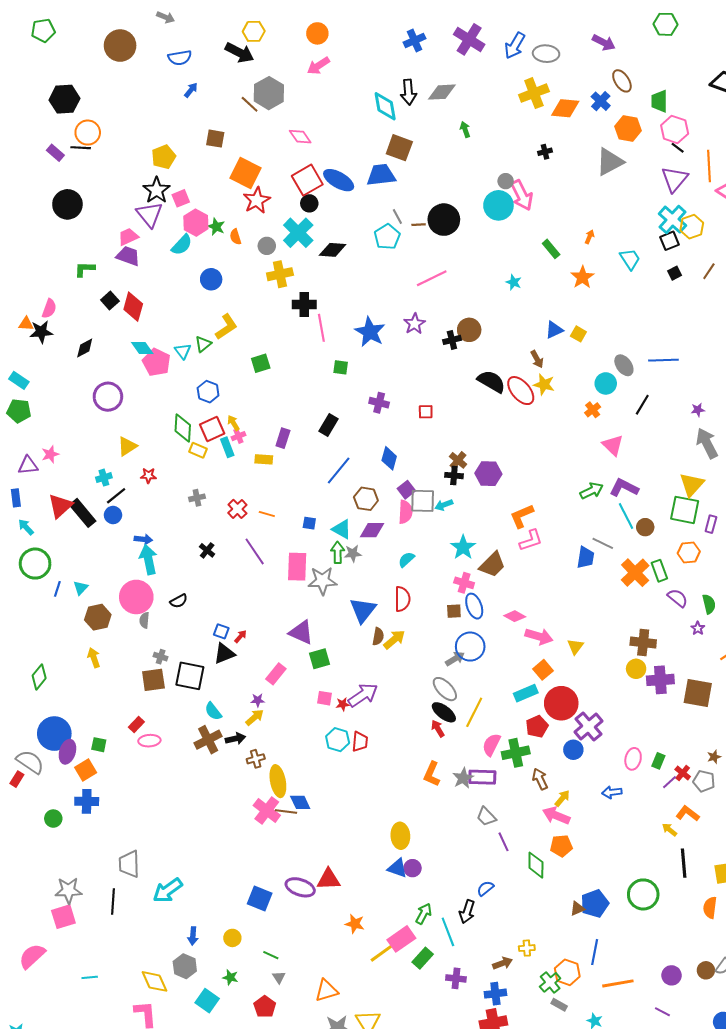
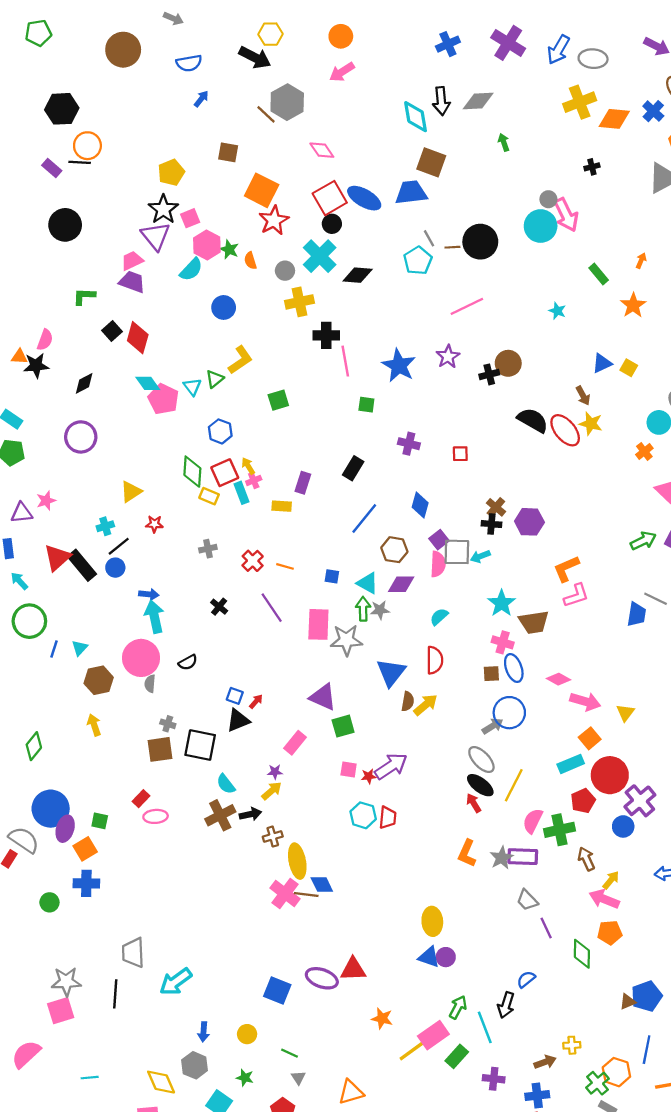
purple circle: (108, 397) -> (81, 437), moved
brown trapezoid: (492, 565) -> (534, 622), turned 36

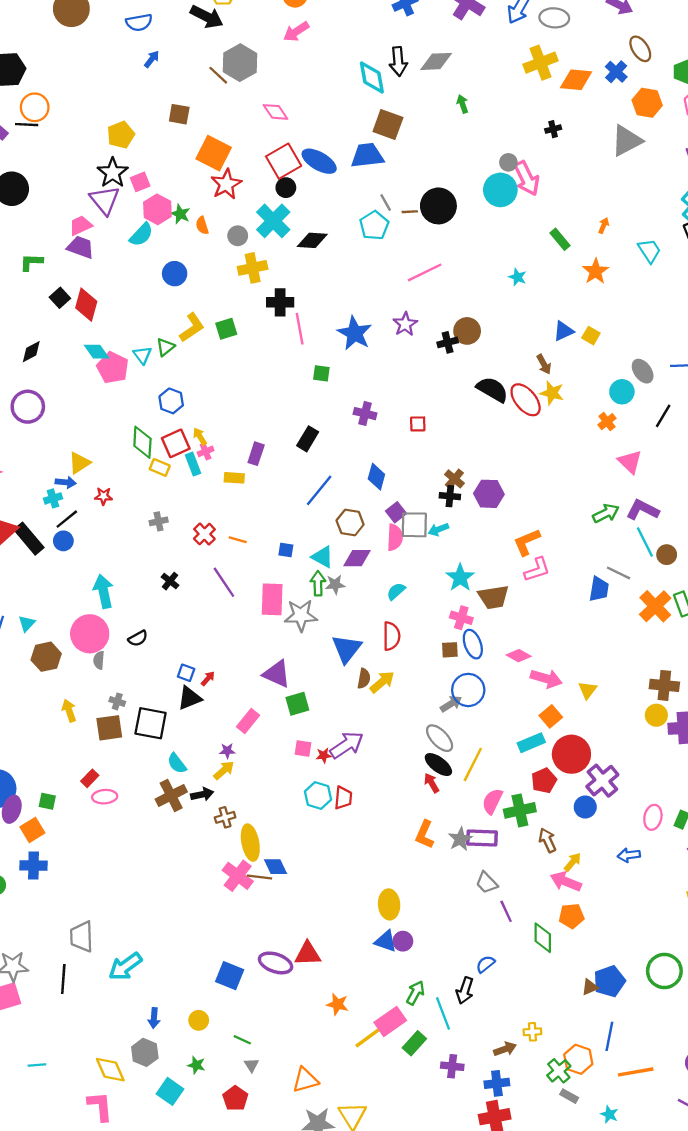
green square: (278, 400) -> (226, 329), moved
blue arrow: (149, 594) -> (66, 482), moved
yellow arrow: (94, 725) -> (69, 711), moved

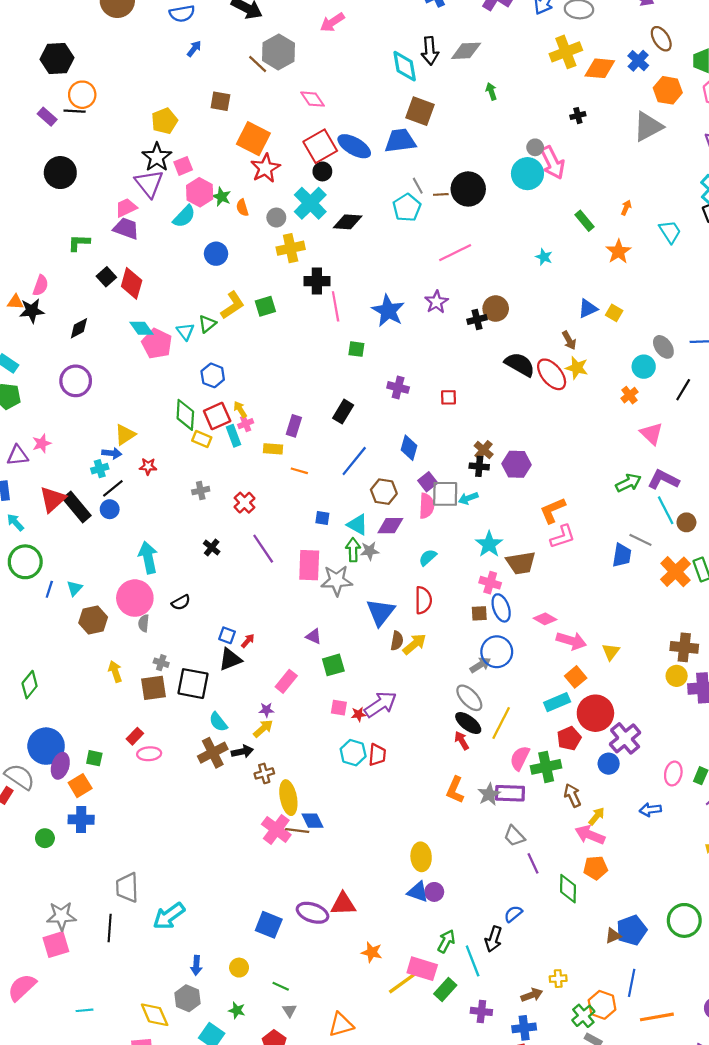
orange line: (238, 540) -> (299, 471), moved
purple triangle: (277, 674) -> (314, 636), size x0.6
pink rectangle: (390, 1021) -> (422, 969), turned 52

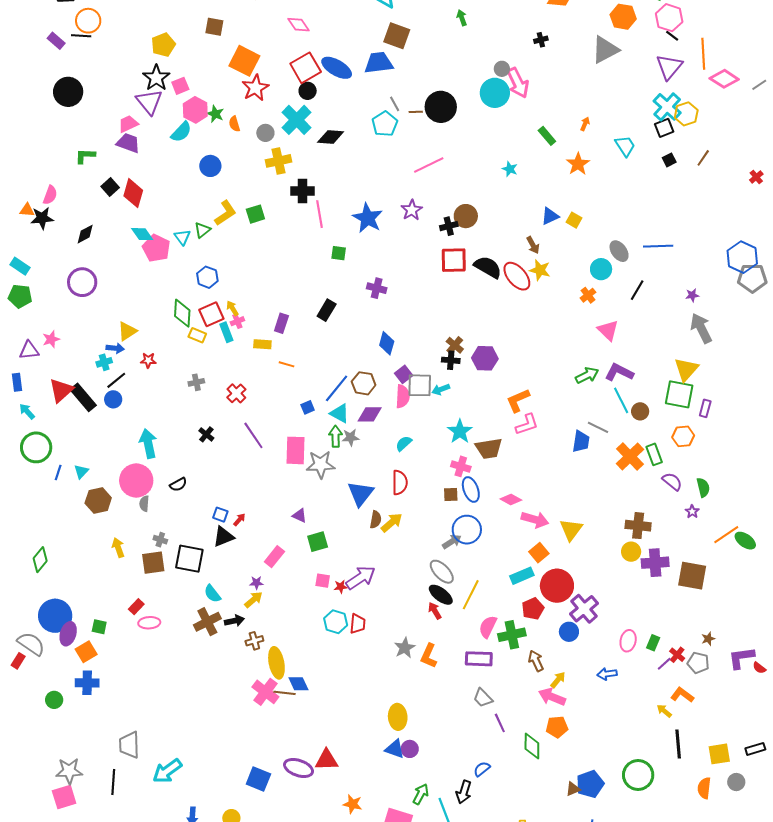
red square: (448, 397) -> (454, 260), moved, size x1.8
blue line: (354, 461) -> (337, 388), moved
blue square: (322, 518) -> (308, 407), turned -32
yellow triangle: (611, 652) -> (571, 530), size x1.4
gray star: (489, 794) -> (405, 648), moved

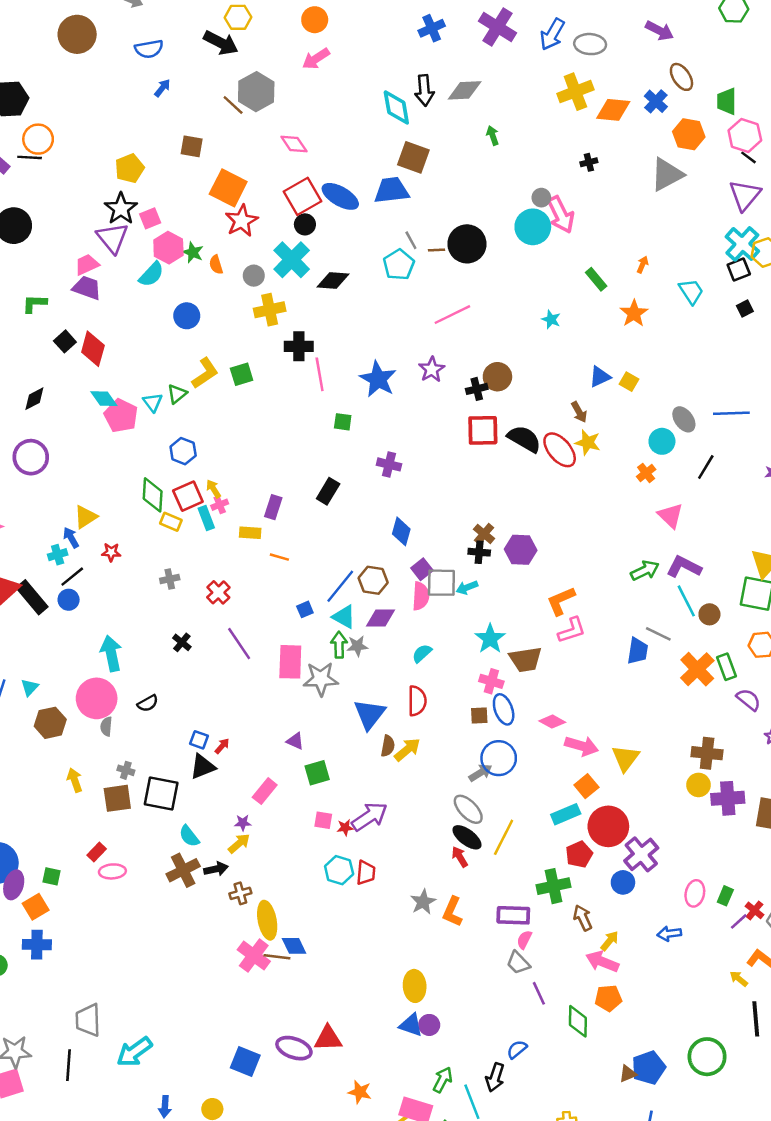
blue arrow: (115, 348) -> (71, 538), turned -126
pink semicircle: (488, 627) -> (524, 940), moved, size x0.7

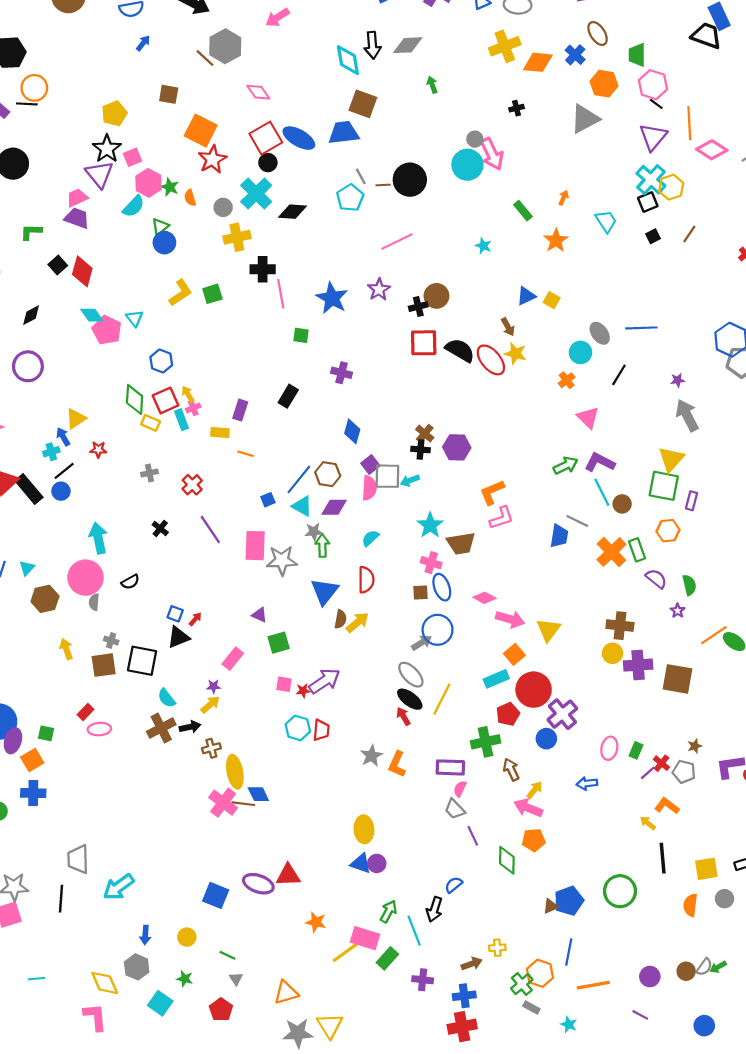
green triangle: (177, 394) -> (160, 227), moved
green arrow: (339, 645) -> (322, 546), moved

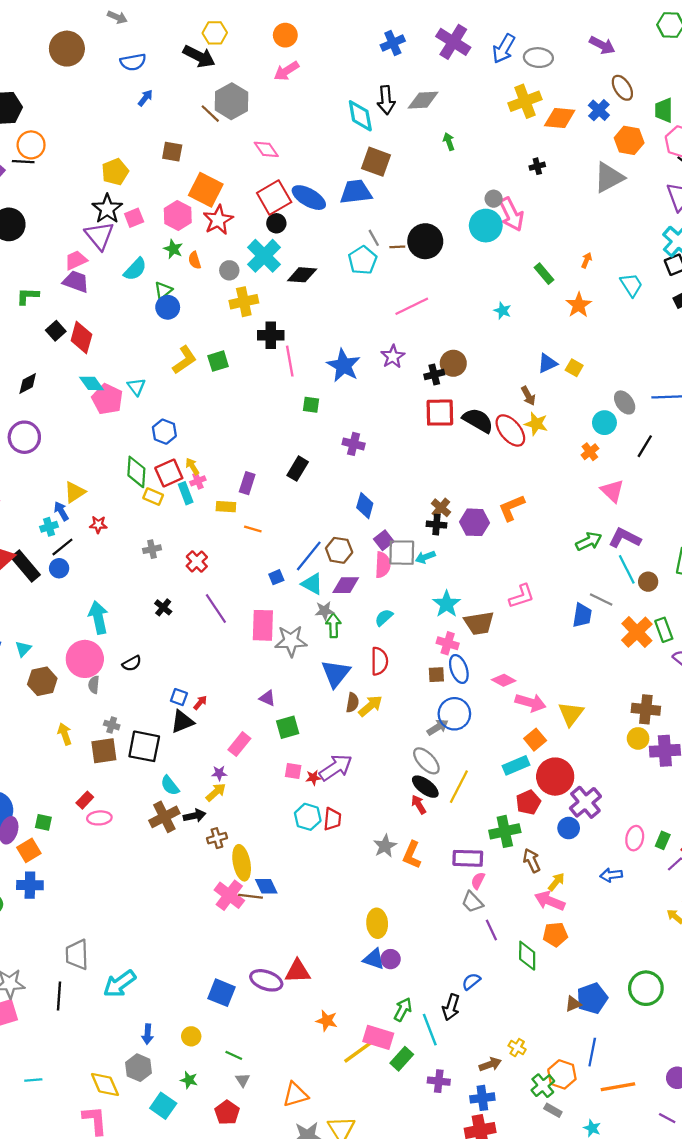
pink hexagon: (148, 183) -> (178, 215), moved
orange L-shape: (492, 492) -> (512, 508), moved
yellow cross: (497, 948) -> (517, 1048), turned 35

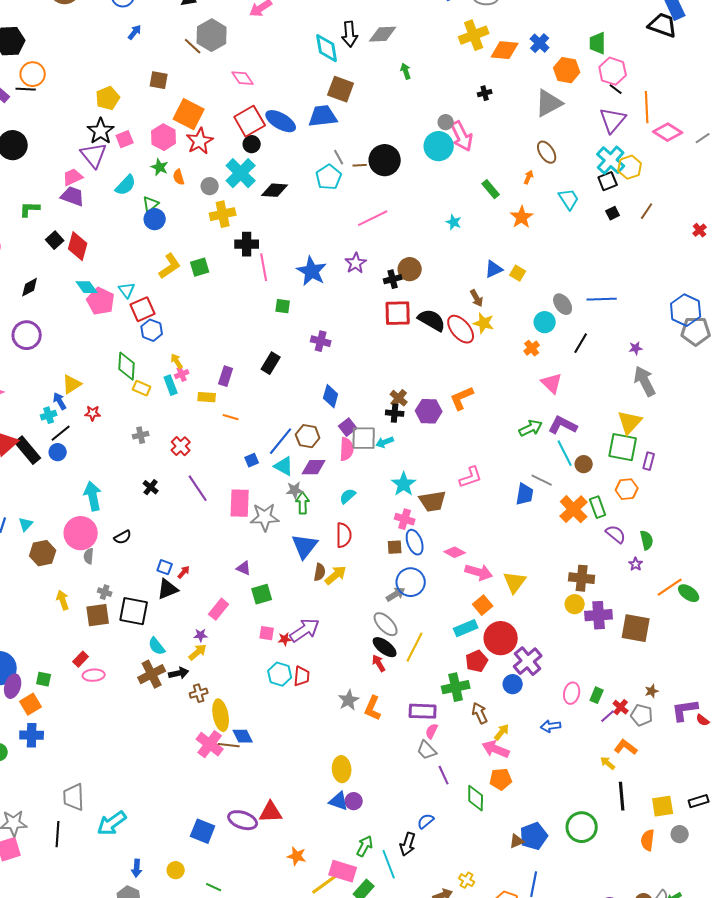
brown ellipse: (622, 88) -> (547, 152), moved
red square: (169, 473) -> (143, 309), moved

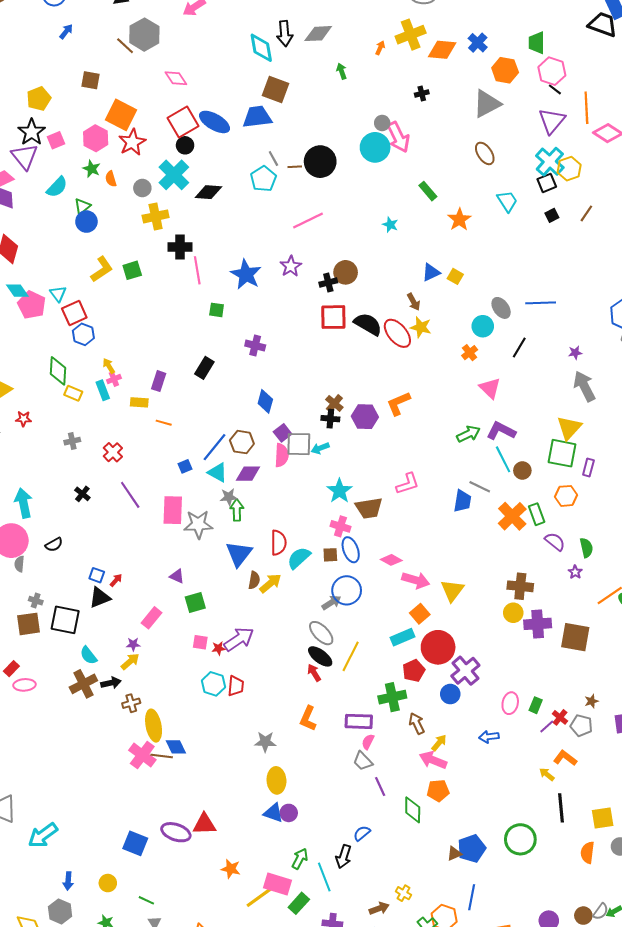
orange arrow: (529, 177) -> (380, 48), moved
cyan semicircle: (348, 496) -> (299, 558), moved, size x1.4
gray star: (349, 700) -> (265, 742), moved, turned 30

